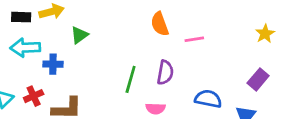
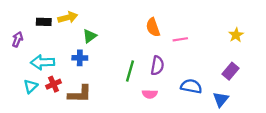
cyan arrow: (25, 48) -> (43, 62), moved
blue cross: (53, 64) -> (80, 58), moved

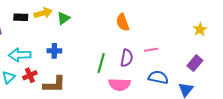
green triangle: (90, 36) -> (63, 18), moved
pink line: (180, 39) -> (151, 50), moved
pink semicircle: (150, 94) -> (120, 84), size x1.5

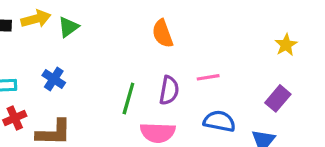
blue cross: (54, 51) -> (54, 79), turned 32

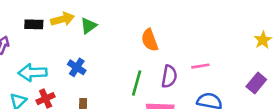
orange semicircle: (163, 33) -> (150, 40), moved

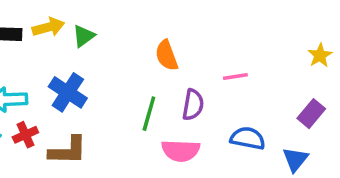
pink line: (200, 66) -> (235, 77), moved
blue cross: (77, 67) -> (68, 92), size x1.5

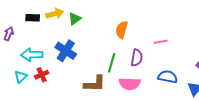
orange semicircle: (167, 55) -> (122, 30), turned 36
brown L-shape: (68, 151) -> (95, 84), moved

